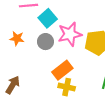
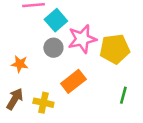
orange star: (17, 38) -> (20, 64), moved
yellow cross: (67, 87) -> (43, 103), moved

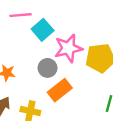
gray circle: (53, 48) -> (48, 68), moved

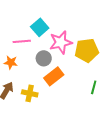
pink line: (20, 15) -> (22, 41), moved

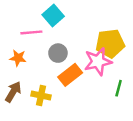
pink star: (61, 42) -> (98, 62), moved

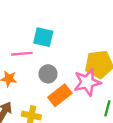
cyan square: (53, 16) -> (43, 37), turned -36

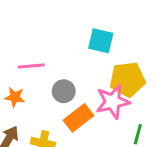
cyan square: (43, 37) -> (101, 41), moved

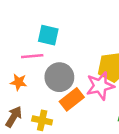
cyan square: (101, 41) -> (48, 35), moved
gray circle: (64, 91) -> (59, 77), size x1.5

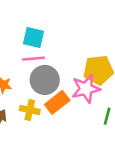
pink line: (32, 56) -> (33, 59), moved
yellow cross: (42, 120) -> (30, 110), moved

